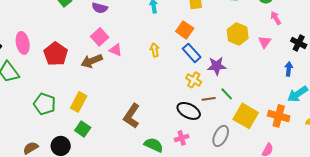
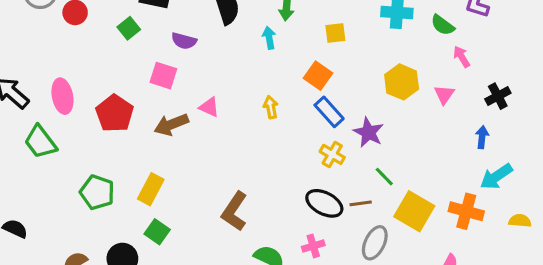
pink square: (100, 37) -> (163, 76), moved, turned -30
black cross: (299, 43) -> (498, 96), turned 35
purple star: (217, 66) -> (368, 132), turned 30
brown line: (209, 99) -> (361, 203), moved

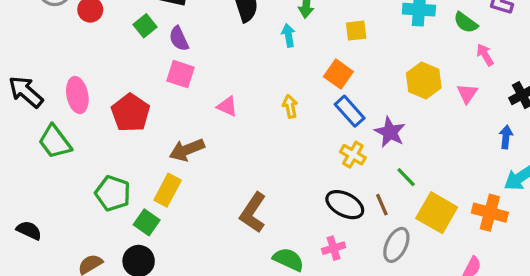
purple semicircle: (184, 41) -> (179, 39), moved, turned 50
brown arrow: (171, 124) -> (187, 150), moved
brown line: (361, 203) -> (382, 205), turned 75
green square: (157, 232) -> (147, 222), moved

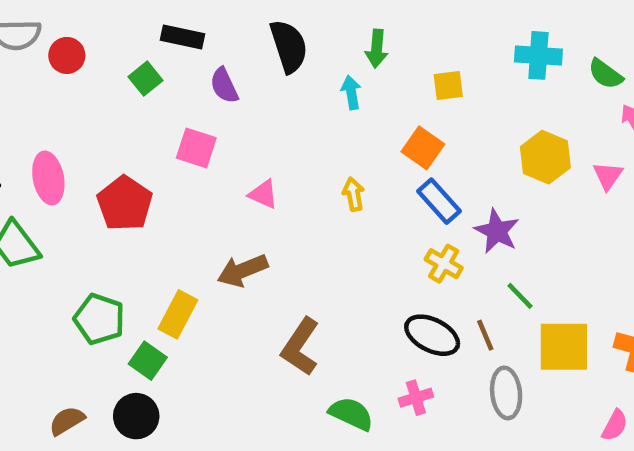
purple semicircle: (179, 39) -> (224, 86), moved
brown arrow: (187, 150) -> (243, 270), moved
yellow square: (437, 213) -> (564, 347), turned -30
gray ellipse: (396, 245) -> (506, 393), turned -32

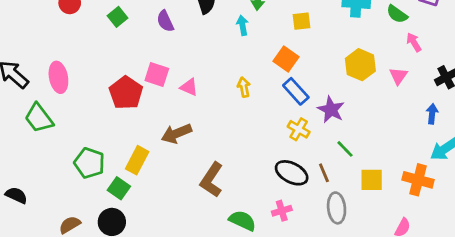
pink square: (196, 148) -> (157, 75), moved
red pentagon: (125, 203) -> (126, 93), moved
yellow square: (564, 347) -> (372, 180), size x0.7

